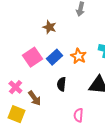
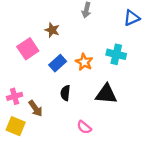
pink square: (32, 57) -> (28, 49), moved
pink cross: (15, 87) -> (15, 96), turned 32
pink semicircle: (78, 115) -> (84, 127), turned -56

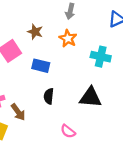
orange star: (84, 62) -> (68, 38), moved
blue rectangle: (58, 63) -> (41, 66), turned 56

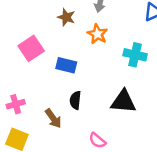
brown star: (35, 32) -> (66, 17), moved
brown arrow: (18, 112) -> (53, 118), moved

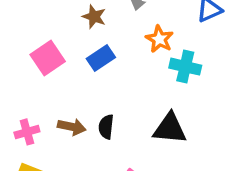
orange star: (97, 34) -> (159, 39), moved
blue rectangle: (66, 65) -> (101, 58), moved, turned -48
brown arrow: (53, 118) -> (72, 127), moved, turned -42

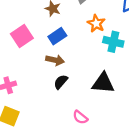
brown arrow: (72, 127) -> (55, 60), moved
black semicircle: (106, 127) -> (61, 82), turned 35

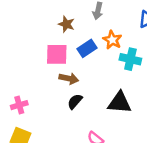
pink square: (22, 36) -> (57, 54), moved, turned 35
blue rectangle: (57, 36) -> (87, 48), moved

